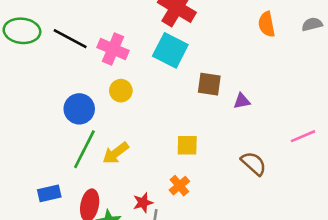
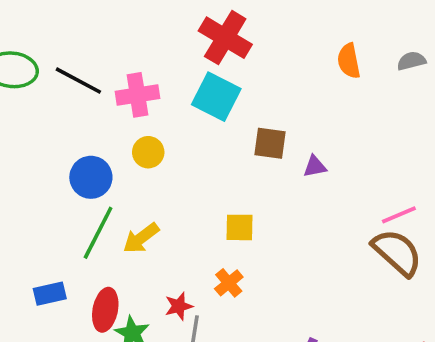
pink cross: (113, 49) -> (137, 95), turned -32
brown semicircle: (254, 163) -> (397, 252), moved, size x1.4

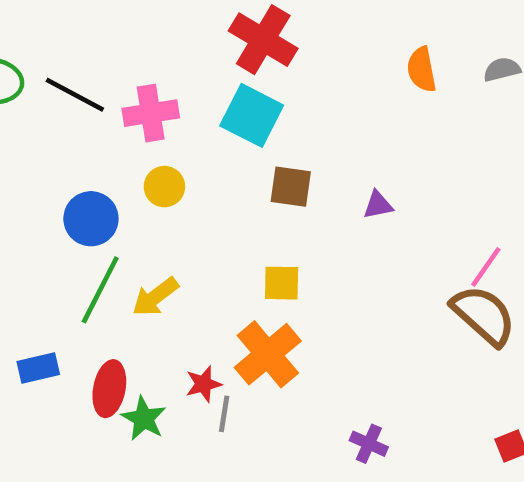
brown square: (270, 143) -> (291, 187), moved
pink line: (399, 215) -> (486, 267), turned -32
orange cross: (229, 283) -> (268, 354), size x1.8

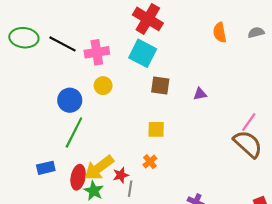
yellow arrow: (155, 297) -> (99, 168), moved, size x1.4
orange cross: (268, 354) -> (150, 162), size x0.5

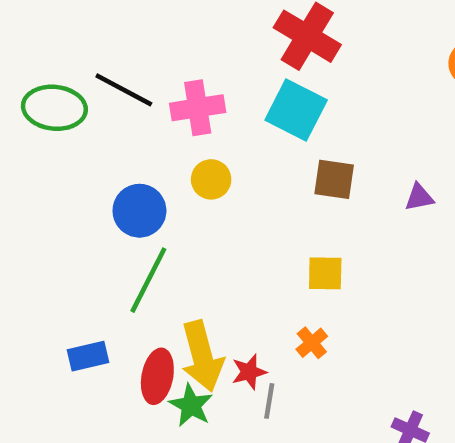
green ellipse: (24, 38) -> (54, 108), moved
yellow arrow: (99, 168) -> (202, 356), turned -68

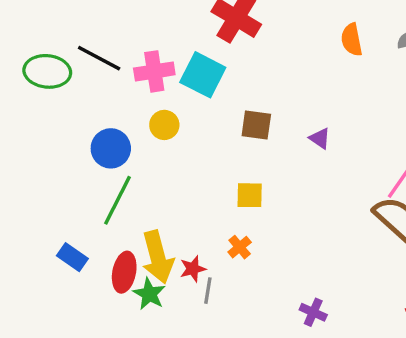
cyan square: (296, 110) -> (203, 75), moved
purple triangle: (419, 197) -> (320, 138), turned 45
blue rectangle: (88, 356) -> (72, 257), turned 48

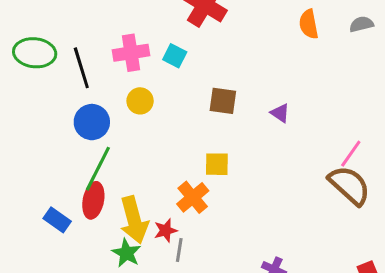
black line: (99, 58) -> (81, 68), moved, turned 45
cyan square: (203, 75) -> (175, 56), size x0.6
orange cross: (240, 247) -> (193, 197), moved, size x1.5
red ellipse: (124, 272) -> (93, 200), moved

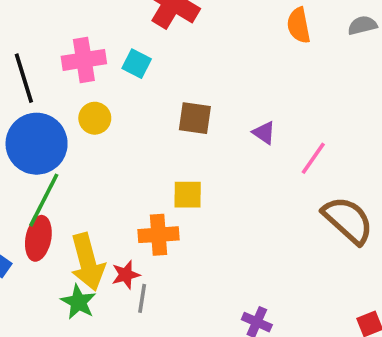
blue circle: (92, 122) -> (37, 144), size x1.4
pink line: (351, 154) -> (313, 158), moved
orange cross: (193, 197) -> (159, 235), turned 36

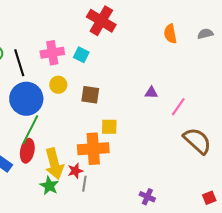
brown square: (195, 118) -> (90, 95), moved
purple triangle: (264, 133) -> (151, 93), turned -32
orange cross: (159, 235) -> (93, 149), size x1.4

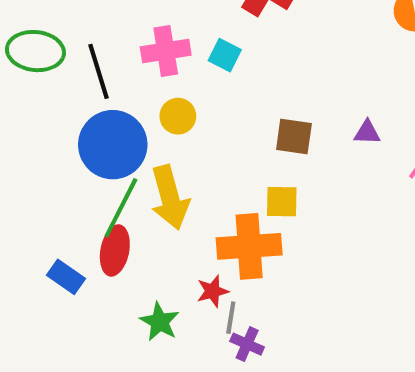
brown square: (90, 95) -> (294, 137), moved
yellow arrow: (54, 164) -> (170, 198), moved
purple cross: (147, 197) -> (247, 344), moved

